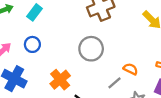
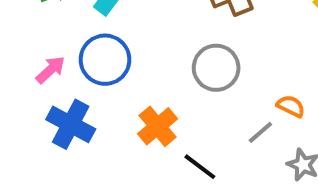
blue circle: (32, 44) -> (105, 60), size x1.6

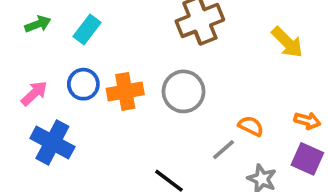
blue circle: (105, 60) -> (83, 84), size x0.7
orange cross: (158, 126) -> (125, 91), moved, turned 30

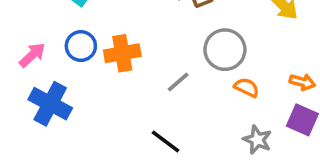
gray circle: (183, 91) -> (225, 50), moved
gray line: (224, 150) -> (178, 82), moved

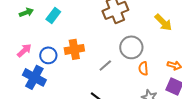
blue circle: (81, 46) -> (48, 55), moved
orange semicircle: (247, 87) -> (143, 68), turned -120

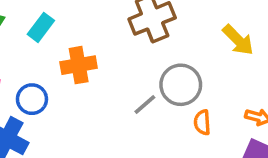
orange cross: (74, 49) -> (79, 65), moved
gray line: (105, 65) -> (145, 105), moved

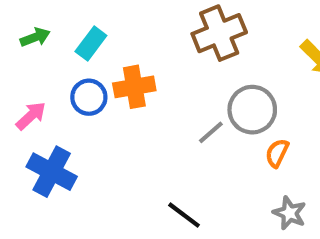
blue circle: (32, 99) -> (89, 97), moved
orange semicircle: (202, 122) -> (277, 153), turned 30

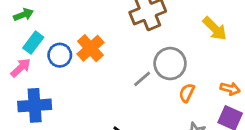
cyan rectangle: (91, 43) -> (33, 43), moved
orange cross: (134, 87) -> (90, 48), turned -32
blue cross: (52, 172) -> (35, 105), turned -32

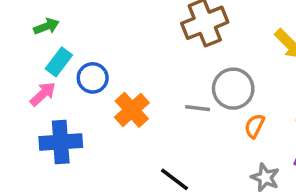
orange cross: (90, 48) -> (132, 110), moved
gray line: (142, 79) -> (198, 108), turned 48

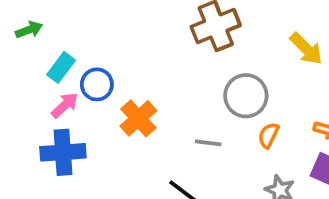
green arrow: (46, 26) -> (29, 30), moved
pink arrow: (43, 94) -> (65, 105), moved
gray line: (198, 108) -> (208, 143), moved

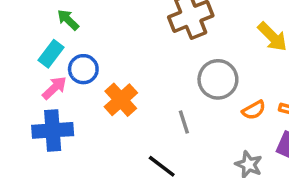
green arrow: (29, 30) -> (68, 20), moved, turned -115
orange semicircle: (269, 135) -> (254, 110), moved, turned -145
gray line: (208, 143) -> (184, 122), turned 65

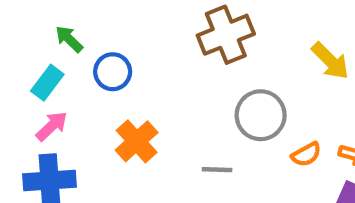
blue circle: (83, 69) -> (113, 72), moved
gray line: (184, 122) -> (217, 170), turned -70

